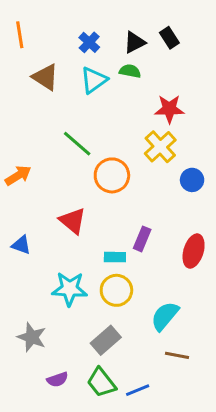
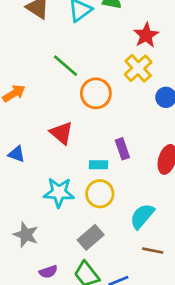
red star: (169, 109) -> (146, 35), turned -30
purple rectangle: (142, 239) -> (122, 149), turned -42

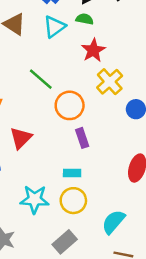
red star: (146, 35) -> (93, 50), moved
red triangle: (62, 133) -> (21, 138), moved, turned 35
purple rectangle: (122, 149) -> (82, 138), moved

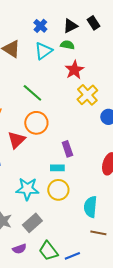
orange circle: (70, 105) -> (36, 123), moved
purple rectangle: (82, 138) -> (67, 149), moved
cyan semicircle: (113, 222) -> (90, 207), turned -35
gray rectangle: (65, 242) -> (32, 223), moved

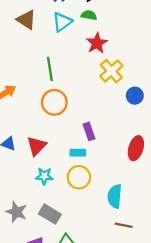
green line: (32, 93) -> (50, 69), turned 40
red triangle: (16, 140) -> (36, 146), moved
cyan star: (27, 189) -> (44, 176), size x0.7
gray rectangle: (32, 223) -> (50, 214), turned 72

